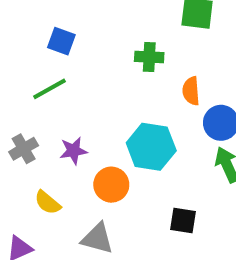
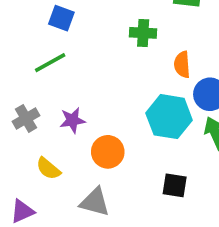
cyan hexagon: (151, 147) -> (169, 117), moved

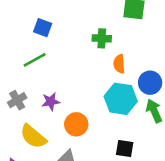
orange semicircle: (182, 65) -> (119, 64), moved
yellow semicircle: (48, 169) -> (33, 136), size x1.5

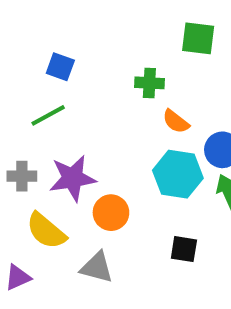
orange semicircle: (119, 64) -> (176, 121), turned -48
gray cross: (17, 100) -> (22, 176), turned 30
purple star: (51, 101) -> (72, 178), size x1.6

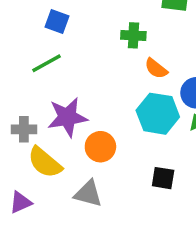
gray cross: (22, 176) -> (24, 129), moved

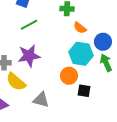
green line: (47, 63) -> (29, 25), moved
orange circle: (100, 147) -> (69, 76), moved

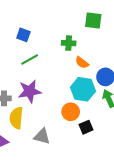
yellow semicircle: (16, 82) -> (16, 118), turned 55
black square: (84, 91) -> (86, 127), turned -32

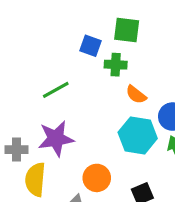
green square: (93, 21) -> (127, 30), moved
blue square: (23, 35) -> (90, 46), moved
orange circle: (71, 112) -> (97, 178), moved

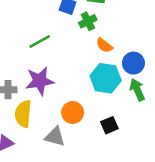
green cross: (116, 65) -> (88, 21), turned -30

